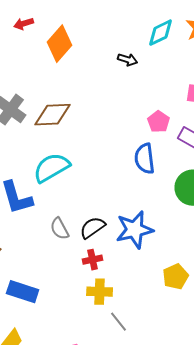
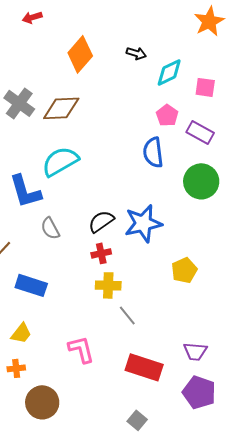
cyan diamond: (161, 33) -> (169, 72), moved
orange diamond: (60, 44) -> (80, 54), moved
gray semicircle: (60, 229) -> (50, 228), moved

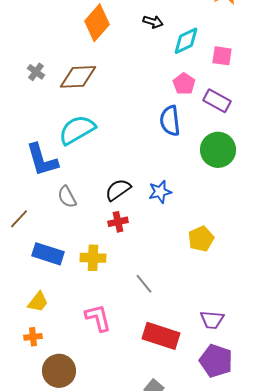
gray cross: (19, 103) -> (36, 72), size x0.6
blue star: (143, 223) -> (160, 192), size x0.6
yellow cross: (108, 285) -> (93, 258), moved

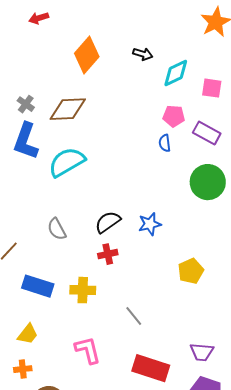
pink pentagon: (184, 84) -> (174, 116), turned -30
blue semicircle: (170, 121) -> (165, 143), moved, size x0.6
blue L-shape: (42, 160) -> (26, 141), moved, turned 36

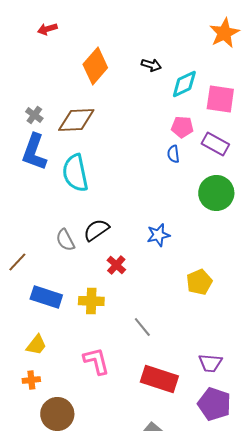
pink square: (212, 88) -> (220, 99), size x1.4
cyan semicircle: (67, 162) -> (75, 173), turned -72
black semicircle: (108, 222) -> (96, 230), moved
red cross: (108, 254) -> (116, 265), turned -36

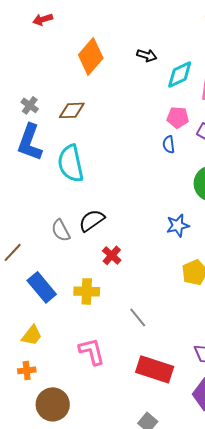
brown diamond: (76, 120) -> (72, 110), size x0.7
blue star: (158, 235) -> (178, 225), moved
blue rectangle: (46, 297) -> (42, 287), turned 32

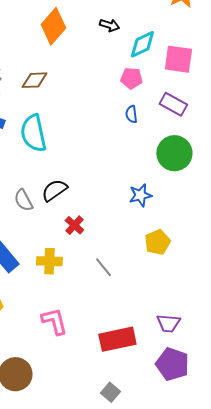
pink pentagon: (178, 117) -> (131, 78), moved
gray line: (138, 317) -> (103, 267), moved
red rectangle: (155, 369) -> (117, 339), turned -30

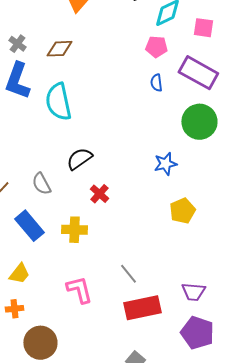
pink square: (178, 59) -> (203, 28), size x0.7
purple rectangle: (173, 104) -> (198, 73), size x1.4
gray semicircle: (23, 200) -> (41, 184), moved
gray line: (103, 267) -> (128, 274), moved

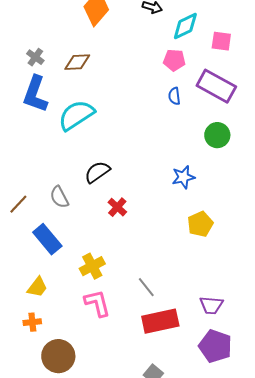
cyan semicircle: (58, 102) -> (76, 115), turned 69
green circle: (199, 122) -> (217, 135), size x0.7
yellow cross: (74, 230) -> (92, 266), moved, turned -30

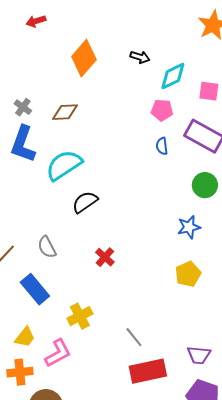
black semicircle: (97, 172) -> (85, 202), moved
blue star: (183, 177) -> (189, 227), moved
pink L-shape: (97, 303) -> (58, 353), moved, turned 76
orange cross: (32, 322) -> (20, 372), size x1.4

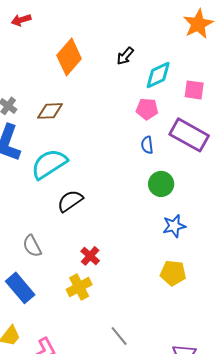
black arrow: (140, 57) -> (125, 56), turned 114
green circle: (205, 185) -> (161, 184), moved
yellow pentagon: (188, 274) -> (173, 273), turned 30
yellow cross: (80, 316) -> (79, 287), moved

